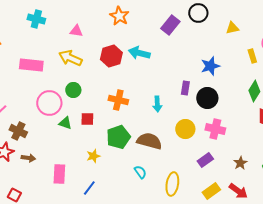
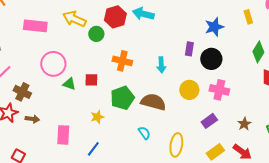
yellow rectangle: (252, 56) -> (248, 17), moved
green circle: (73, 90) -> (96, 34), moved

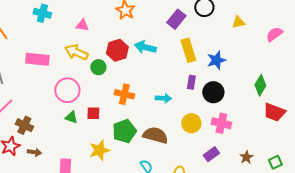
yellow rectangle: (248, 17) -> (188, 50), moved, size x1.6
pink circle: (53, 64) -> (67, 90), moved
cyan arrow: (161, 65) -> (163, 98), turned -84
yellow star: (97, 117) -> (99, 150), size x1.5

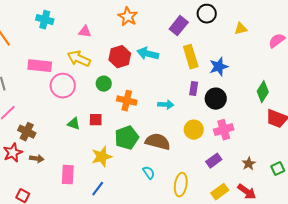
green circle: (98, 67) -> (104, 84), moved
pink circle: (67, 90) -> (63, 86), moved
pink cross: (221, 123) -> (224, 130), turned -30

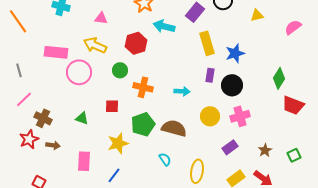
cyan arrow: (148, 54) -> (164, 26), moved
green triangle: (74, 124) -> (82, 118), moved

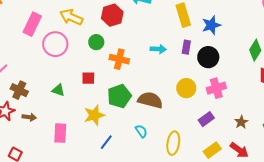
pink rectangle: (56, 52) -> (32, 24), turned -70
cyan arrow: (182, 91) -> (158, 49), moved
blue line: (114, 175) -> (106, 142), moved

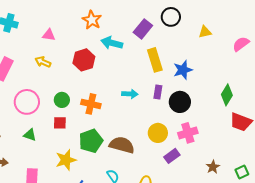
yellow arrow: (71, 17) -> (43, 62), size x0.7
green circle: (96, 42) -> (62, 100), moved
pink circle: (55, 44) -> (27, 102), moved
purple rectangle: (206, 119) -> (172, 156), moved

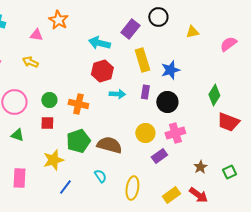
orange star: (92, 20) -> (58, 20), moved
red hexagon: (84, 60) -> (102, 71), moved

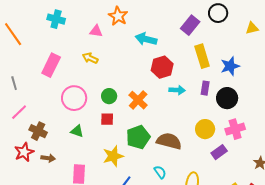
cyan arrow: (99, 43) -> (146, 39), moved
orange cross: (78, 104) -> (138, 100), turned 30

